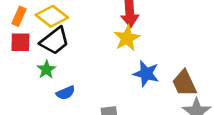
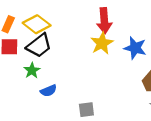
blue star: (146, 74) -> (135, 48), moved

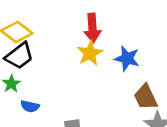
blue semicircle: (49, 91) -> (30, 106), turned 35

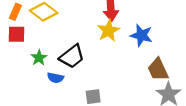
black trapezoid: (19, 56) -> (72, 57), moved

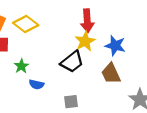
black trapezoid: (72, 57) -> (72, 62), moved
brown trapezoid: (158, 69) -> (111, 74), moved

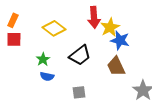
yellow diamond: (26, 24) -> (54, 28), moved
yellow star: (85, 41) -> (110, 27), moved
green star: (21, 66) -> (43, 59), moved

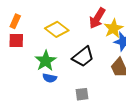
red arrow: (94, 17) -> (97, 18), turned 35
green star: (43, 59) -> (46, 61), size x1.5

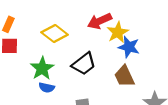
red arrow: (97, 18) -> (100, 21), turned 35

